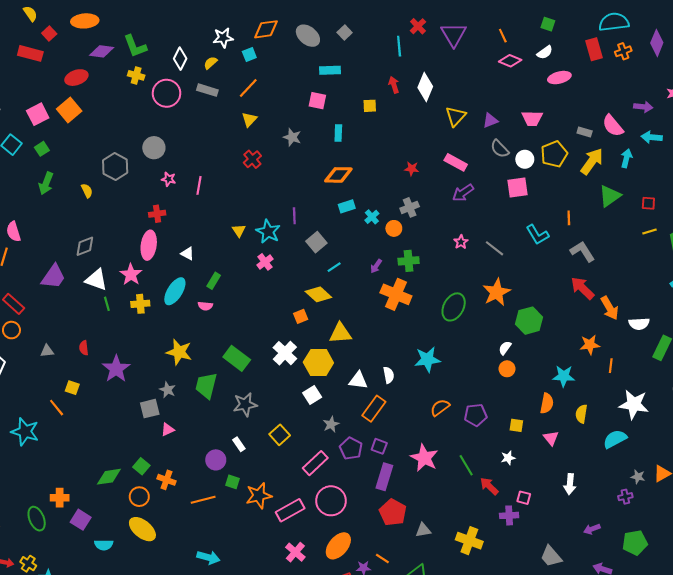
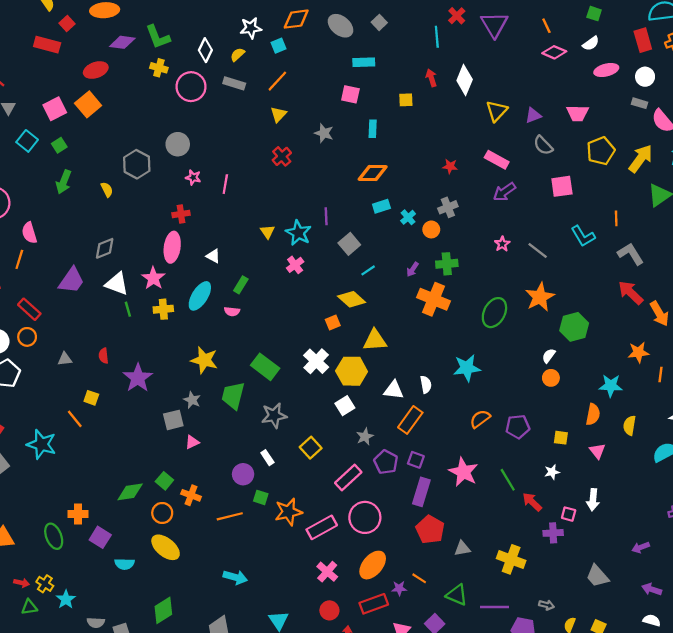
gray rectangle: (585, 132) -> (639, 103), moved
white circle: (525, 159) -> (645, 77), moved
white arrow: (570, 484) -> (593, 500), moved

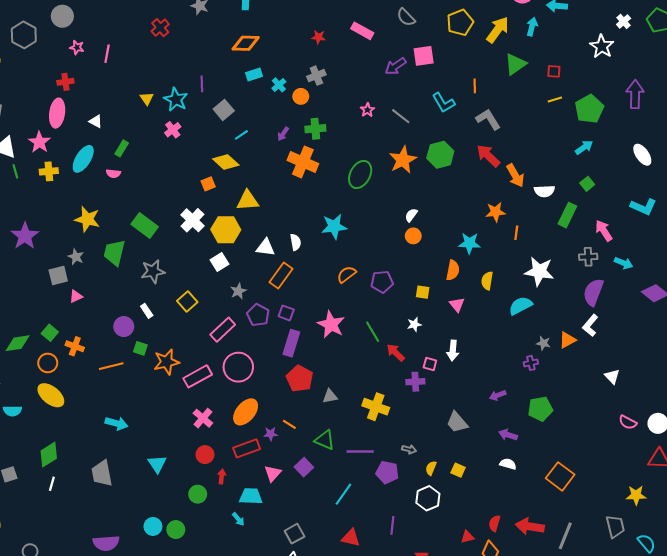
purple arrow: (504, 192) -> (396, 66), moved
green hexagon: (574, 327) -> (440, 155), moved

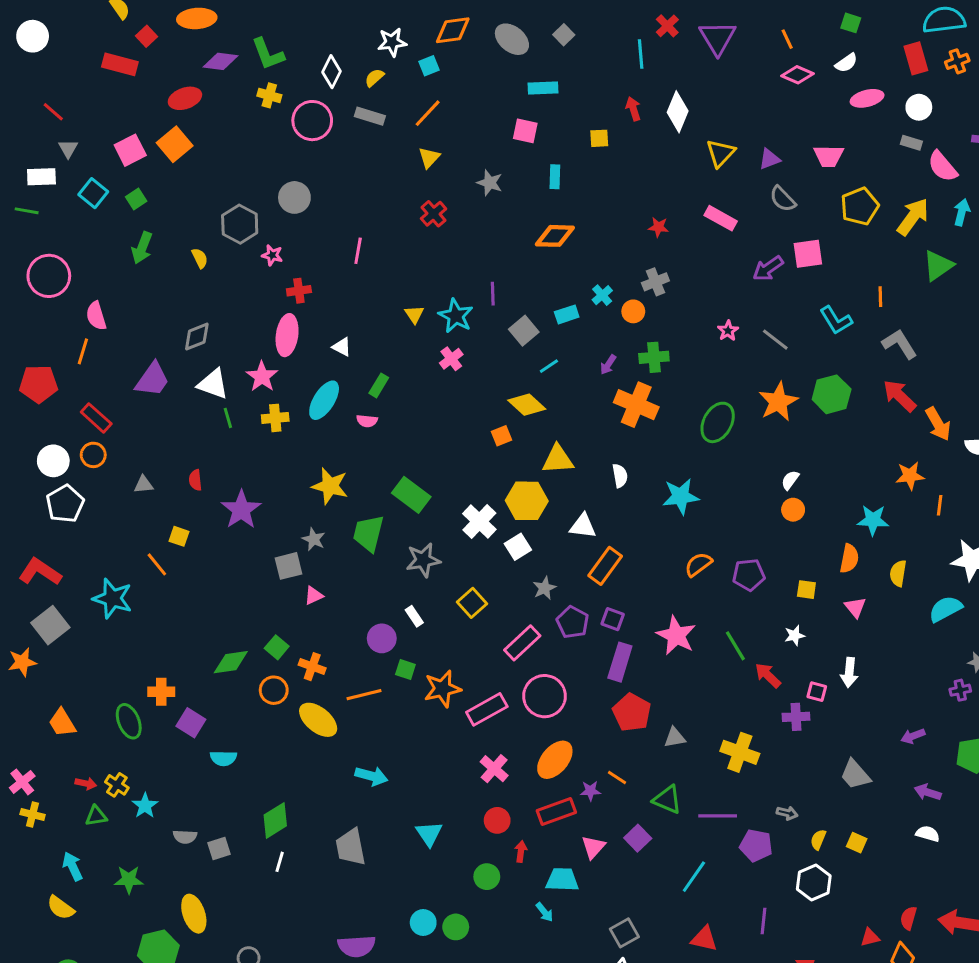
pink star: (77, 47) -> (272, 255), moved
cyan rectangle: (254, 75) -> (567, 314), moved
white cross: (192, 220) -> (479, 522), moved
white semicircle: (296, 242) -> (620, 476), moved
yellow ellipse: (51, 395) -> (318, 720), moved

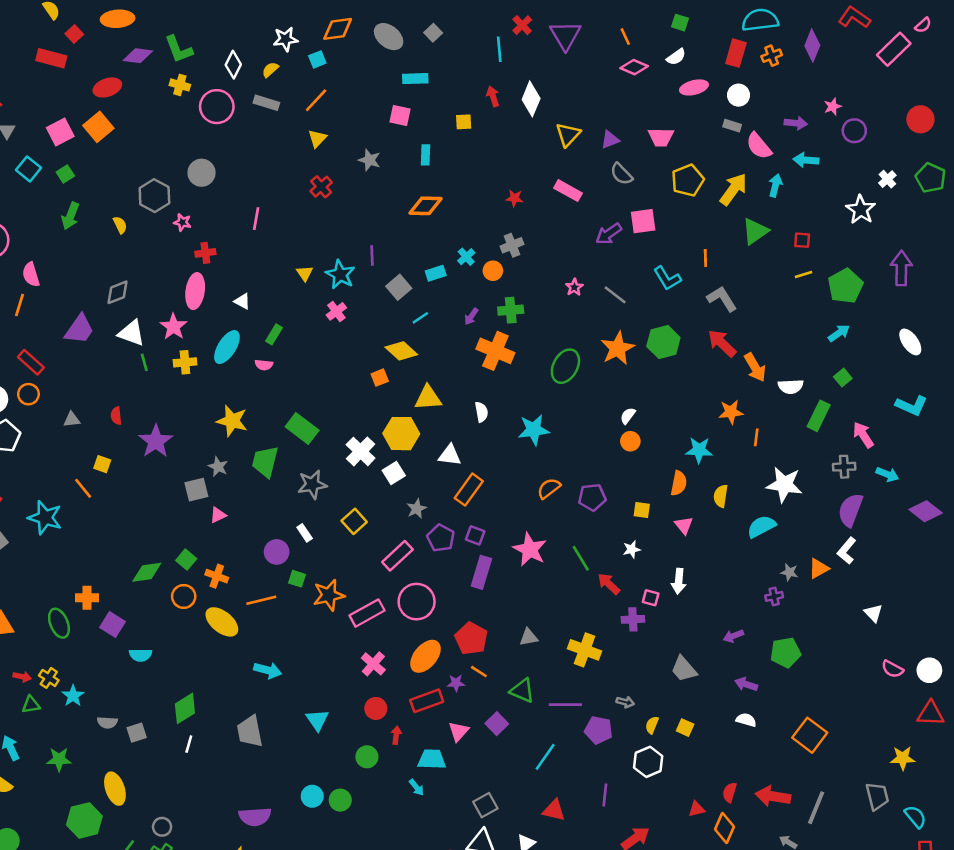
red rectangle: (916, 58) -> (736, 53), turned 32
red pentagon: (632, 712) -> (471, 638), moved

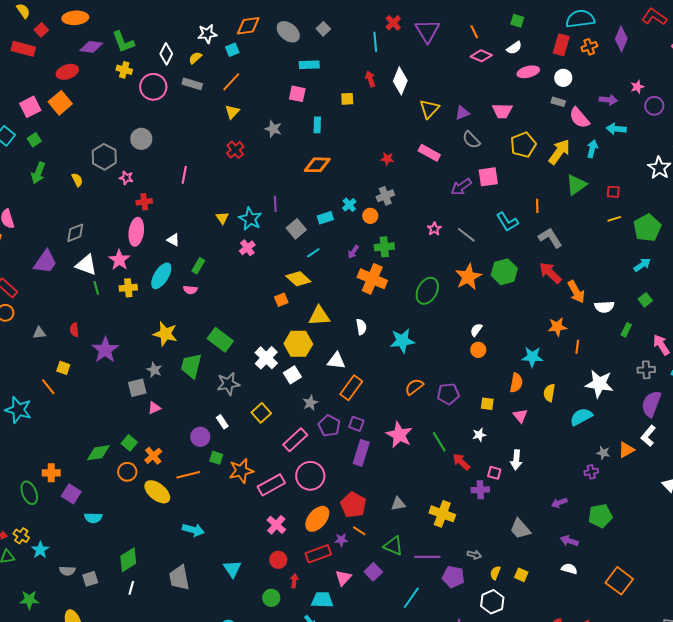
green rectangle: (819, 416) -> (626, 330), size x0.6
orange cross: (217, 576) -> (153, 456), turned 30

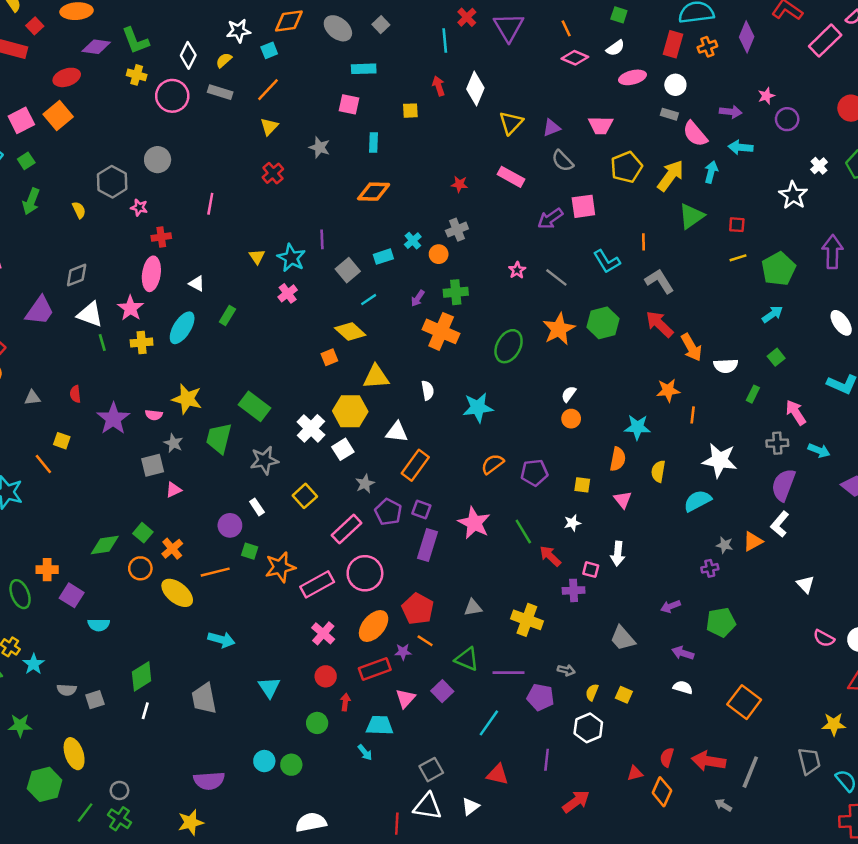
pink semicircle: (190, 290) -> (154, 415), moved

